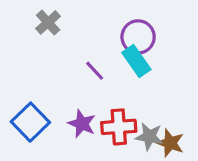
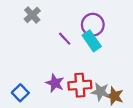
purple line: (95, 71) -> (65, 39), moved
blue square: (30, 122) -> (20, 93), moved, size x0.7

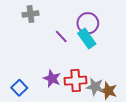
gray cross: (32, 15) -> (31, 14), turned 35

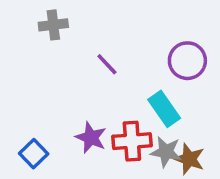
purple circle: (88, 23) -> (187, 61), moved
cyan rectangle: (87, 39) -> (164, 109), moved

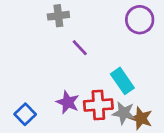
gray cross: (53, 25) -> (58, 16), moved
purple circle: (187, 61) -> (140, 20), moved

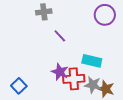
cyan rectangle: (122, 81) -> (92, 61), turned -42
purple star: (68, 102) -> (60, 72), moved

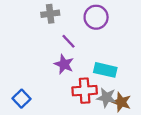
purple circle: (105, 15) -> (96, 17), moved
purple star: (60, 72) -> (64, 64), moved

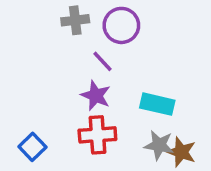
purple circle: (96, 17) -> (121, 25), moved
red cross: (85, 91) -> (97, 135), moved

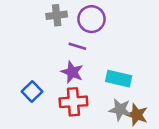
purple line: (103, 61) -> (77, 46), turned -30
blue square: (32, 147) -> (32, 91), moved

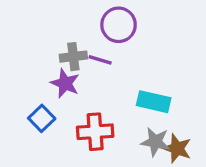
gray cross: (57, 15) -> (73, 57), moved
purple star: (72, 72) -> (65, 83), moved

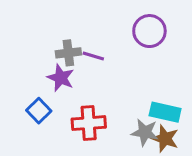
purple circle: (119, 25) -> (149, 31), moved
cyan rectangle: (154, 102) -> (165, 112), moved

